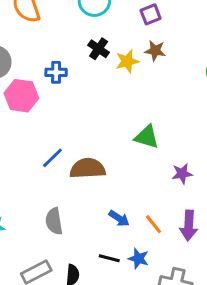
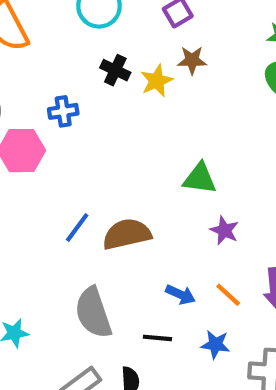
purple star: (182, 174) -> (224, 230), moved, turned -30
gray semicircle: (54, 221) -> (93, 313), size x1.4
black line: (109, 258) -> (157, 338), moved

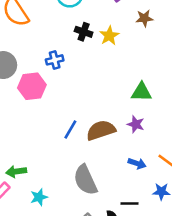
brown star: (192, 60) -> (144, 18), moved
purple star: (224, 230) -> (136, 124), moved
black line: (157, 338) -> (130, 204), moved

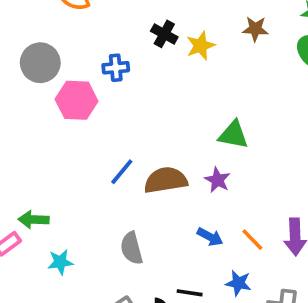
gray semicircle: (85, 180) -> (132, 248), size x0.7

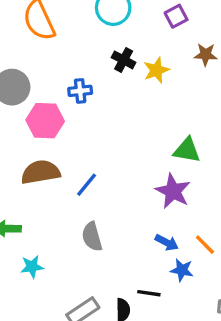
brown semicircle: (166, 180) -> (41, 172), moved
purple star: (217, 180) -> (173, 191), size x1.5
gray semicircle: (132, 248) -> (92, 237), moved
blue star: (238, 283) -> (182, 270), moved

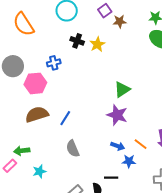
brown star: (206, 55) -> (120, 21), moved
green triangle: (187, 150) -> (122, 89), turned -36

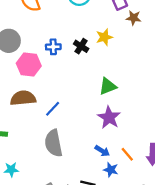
black cross: (77, 41) -> (81, 46), moved
green triangle: (122, 89) -> (108, 86), moved
gray semicircle: (73, 149) -> (54, 143), size x1.4
cyan star: (39, 171) -> (11, 170), moved

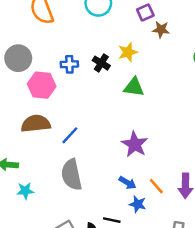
green triangle: (108, 86) -> (134, 87), moved, turned 30
cyan star: (11, 170) -> (25, 191), moved

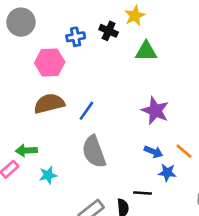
gray circle: (18, 58) -> (21, 22), moved

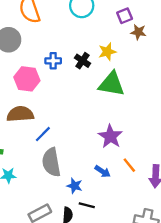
green triangle: (146, 51) -> (112, 84), size x1.4
blue line: (86, 111) -> (43, 134), moved
orange line: (184, 151) -> (129, 165), moved
blue star: (167, 173) -> (75, 186), moved

